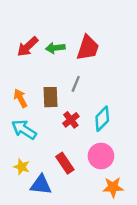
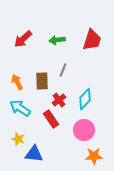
green arrow: (55, 48) -> (57, 40), moved
red trapezoid: (88, 48) -> (92, 40), moved
red rectangle: (65, 163) -> (51, 119), moved

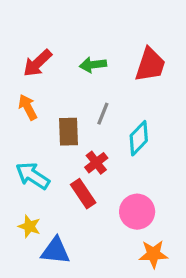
orange arrow: (17, 82) -> (28, 107), moved
cyan diamond: (85, 99) -> (139, 138), moved

